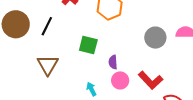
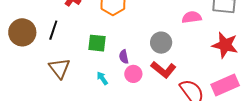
gray circle: (155, 38) -> (161, 43), moved
cyan arrow: (91, 89) -> (102, 78), moved

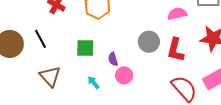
black line: (53, 30) -> (40, 39), turned -42
red L-shape: (163, 70) -> (176, 50), moved, turned 70

